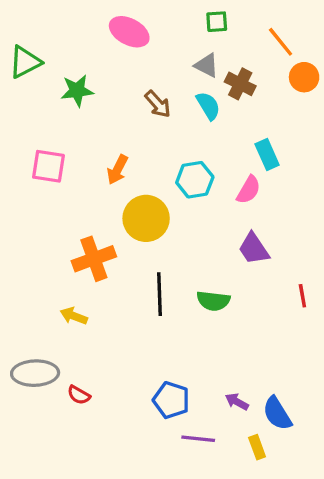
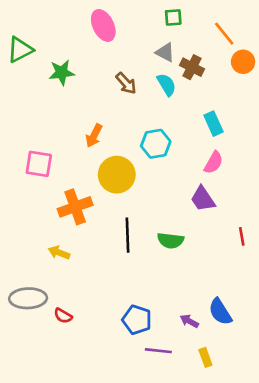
pink ellipse: (129, 32) -> (103, 25), turned 36
pink square: (48, 166) -> (39, 164), moved
pink semicircle: (249, 190) -> (213, 163), moved
blue semicircle: (277, 413) -> (220, 312), moved

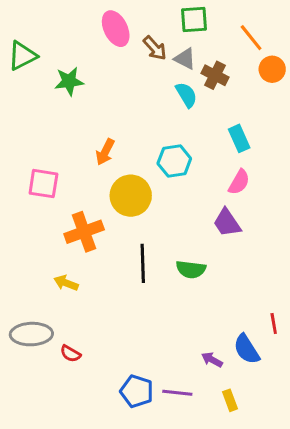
green square: (173, 17) -> (194, 20), size x1.4
brown arrow: (126, 83) -> (155, 48), moved
red line: (242, 236) -> (274, 324), moved
blue pentagon: (137, 320) -> (137, 391), moved

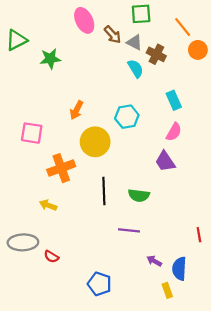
blue semicircle: (247, 349) -> (179, 269), moved, turned 35
purple line: (177, 393) -> (129, 230), moved

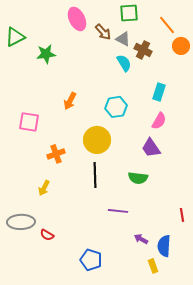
cyan rectangle: (174, 100) -> (159, 92), turned 42
yellow circle: (95, 142) -> (97, 140), moved
orange cross: (61, 168) -> (56, 154), size x0.7
green semicircle: (139, 195) -> (138, 178), moved
yellow arrow: (48, 205) -> (44, 188), turned -84

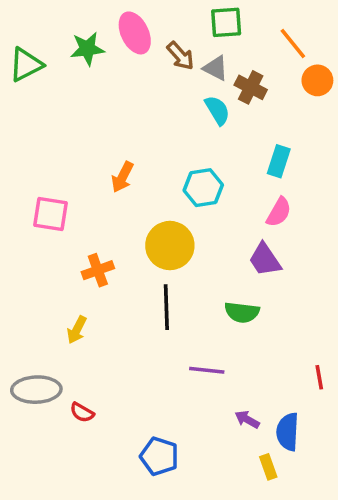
green star: (46, 54) -> (87, 49), moved

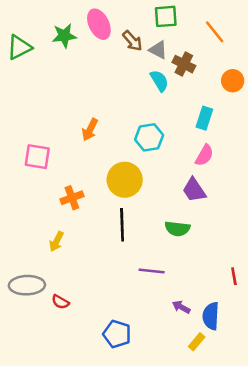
orange circle: (317, 80) -> (233, 81), moved
yellow rectangle: (268, 467) -> (197, 342), turned 60

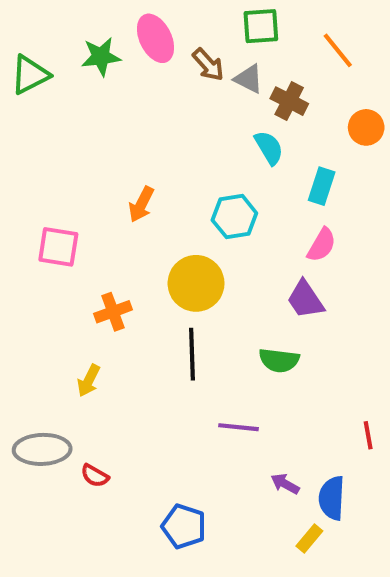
cyan semicircle: (159, 81) -> (269, 148), moved

